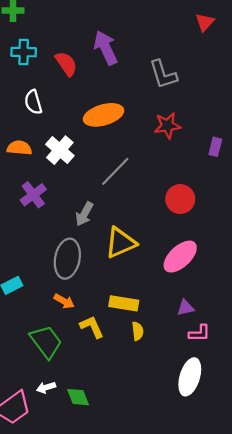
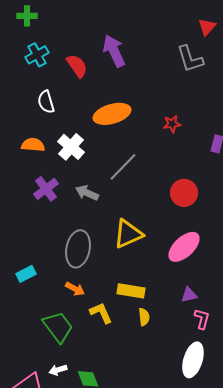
cyan cross: (24, 52) -> (37, 55), turned -30
gray L-shape: (163, 74) -> (190, 59), moved
red star: (167, 126) -> (172, 124), size x0.7
gray arrow: (84, 214) -> (87, 193), moved, turned 85
pink L-shape: (199, 333) -> (202, 319), turned -75

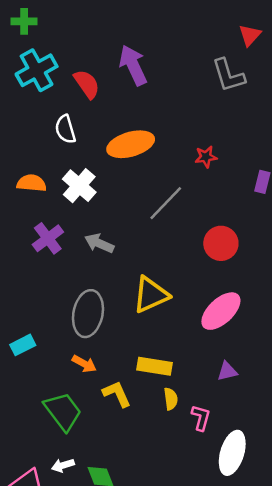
cyan cross: (37, 55) -> (37, 70), size x1.4
white semicircle: (46, 102) -> (65, 129), moved
gray line: (123, 167) -> (166, 203), moved
pink L-shape: (202, 319) -> (201, 418), moved

